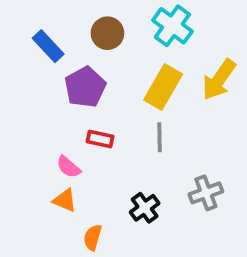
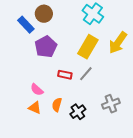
brown circle: (107, 33) -> (44, 14), moved
gray line: (159, 137) -> (86, 74), turned 42
red rectangle: (100, 139) -> (65, 75), moved
orange semicircle: (93, 237) -> (57, 105), moved

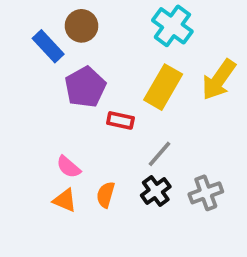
gray line: (86, 74) -> (159, 154), moved
red rectangle: (65, 75) -> (120, 120), moved
black cross: (78, 112) -> (156, 191), moved

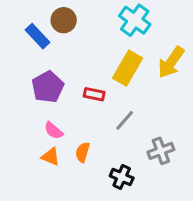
purple pentagon: (85, 87) -> (48, 87), moved
black cross: (156, 191) -> (122, 177), moved, turned -30

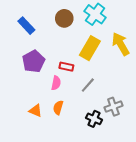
brown circle: (64, 20) -> (64, 18), moved
yellow arrow: (171, 62) -> (121, 44), turned 115
pink semicircle: (53, 131) -> (56, 83), moved, turned -120
black cross: (122, 177) -> (94, 119), moved

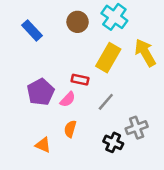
purple pentagon: (34, 61) -> (41, 92), moved
pink semicircle: (56, 83) -> (68, 99), turned 32
orange triangle: (36, 111) -> (43, 145), moved

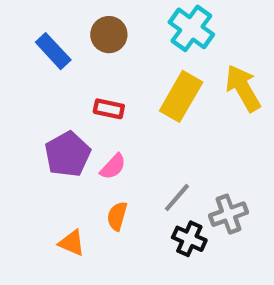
brown circle: (78, 22) -> (109, 35), moved
red rectangle: (80, 80) -> (109, 109), moved
gray line: (106, 102) -> (177, 198), moved

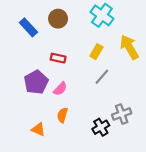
yellow rectangle: (181, 96) -> (96, 52), size x0.6
gray line: (177, 198) -> (102, 77), moved
black cross: (189, 239) -> (101, 127), turned 35

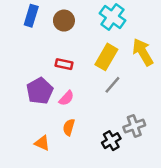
blue rectangle: (28, 27) -> (31, 16), moved, turned 60
yellow rectangle: (96, 52) -> (106, 57), size x1.5

